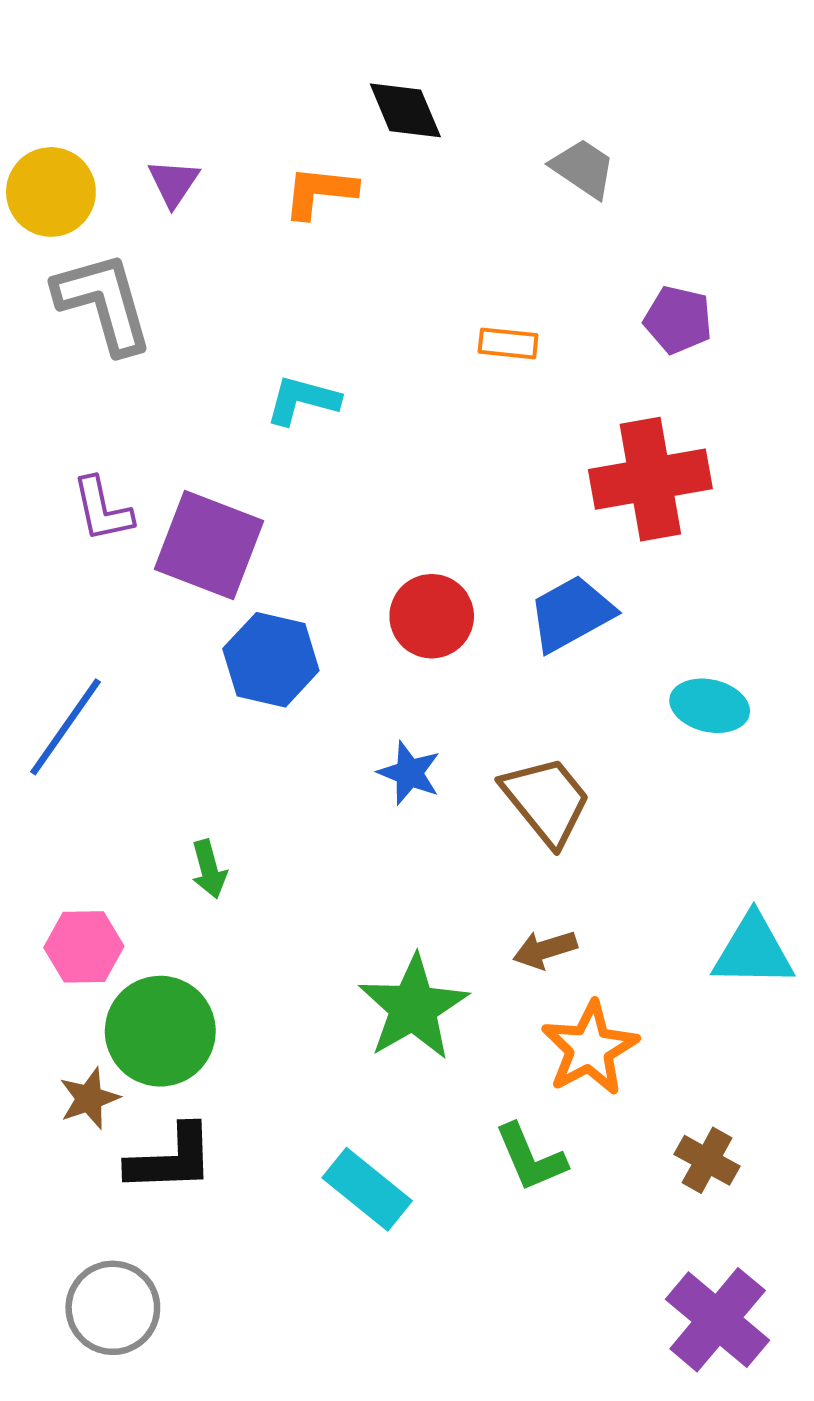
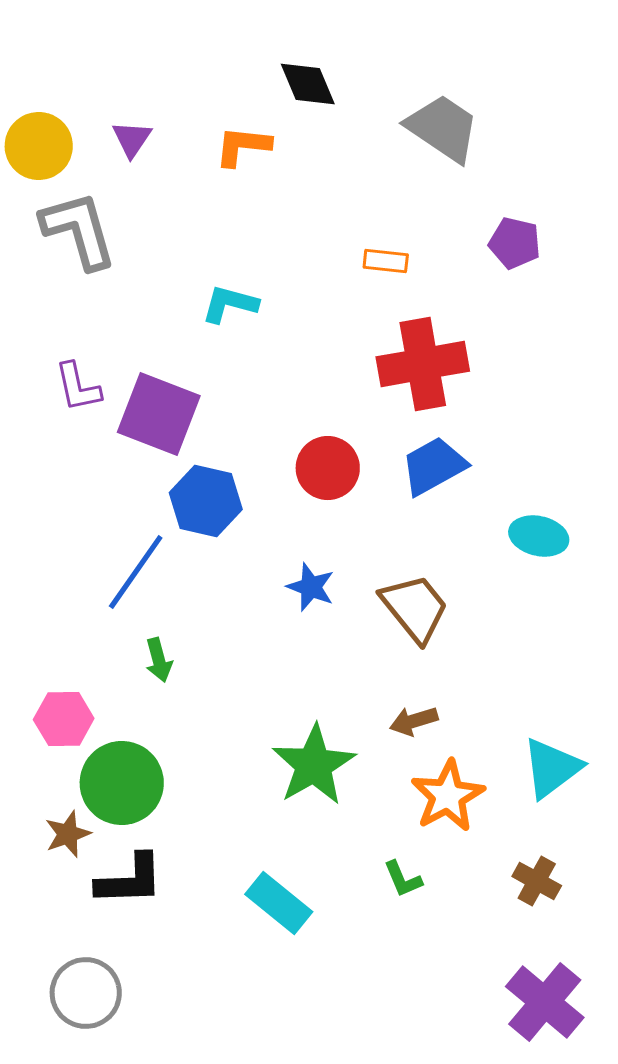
gray trapezoid: (583, 168) -> (443, 128), size x1.5
red cross: (650, 479) -> (423, 364), moved
blue line: (65, 727) -> (136, 572), moved
cyan triangle: (753, 951) -> (552, 768), moved, turned -38
green L-shape: (530, 1158) -> (403, 879), size x0.7

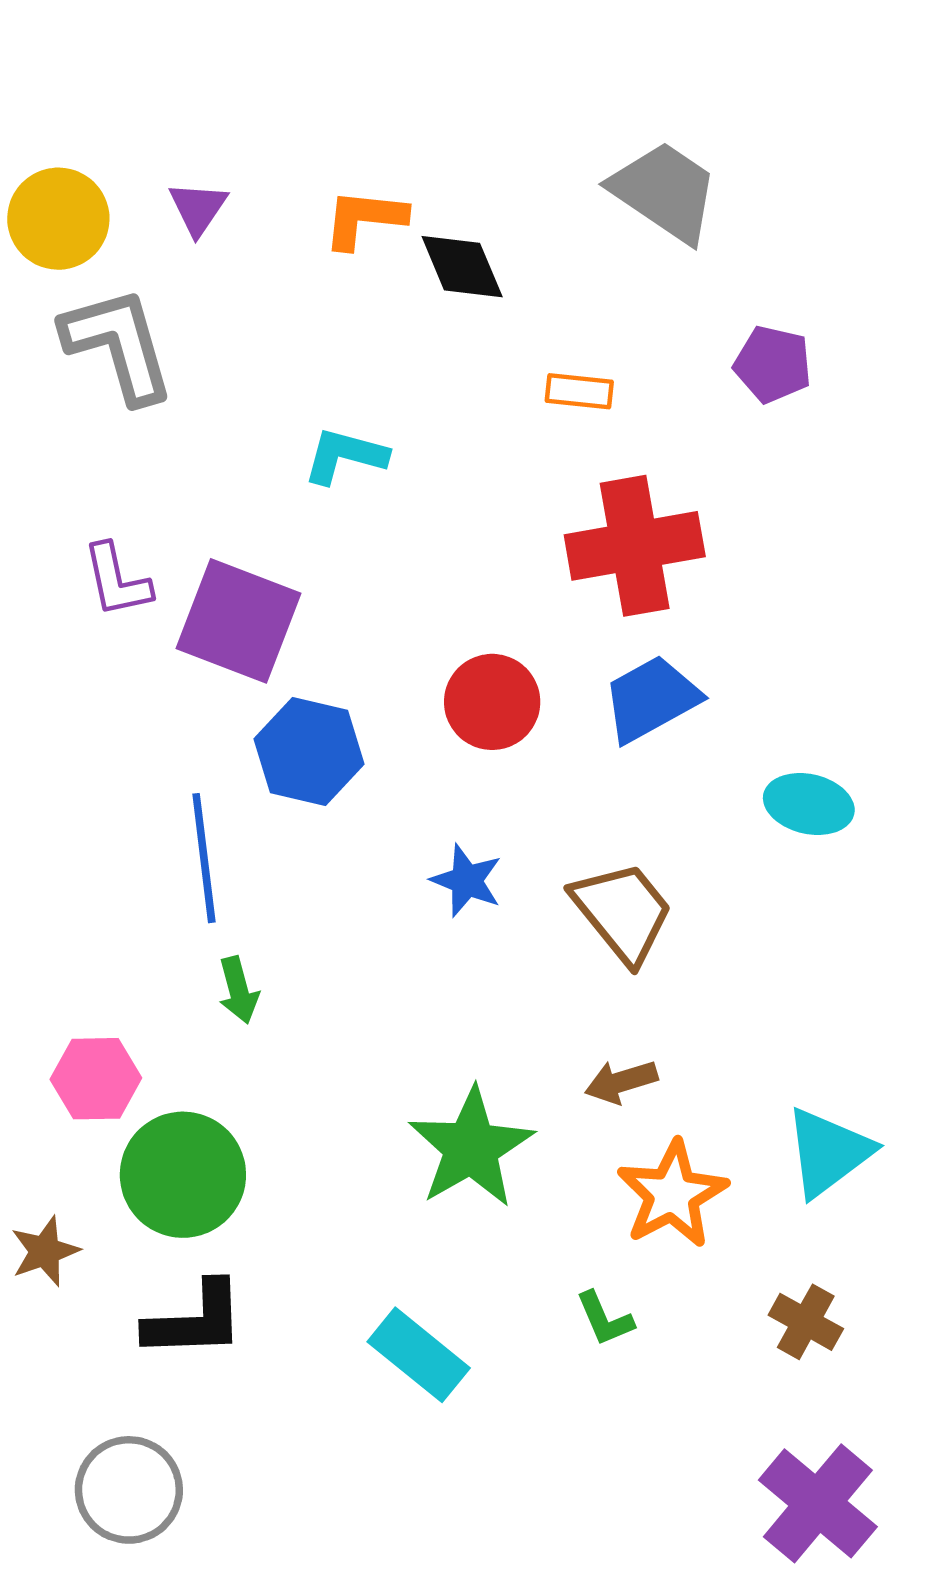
black diamond: (308, 84) -> (462, 267), moved
blue line: (136, 572) -> (204, 858), turned -42
brown star: (68, 834) -> (45, 1251), moved

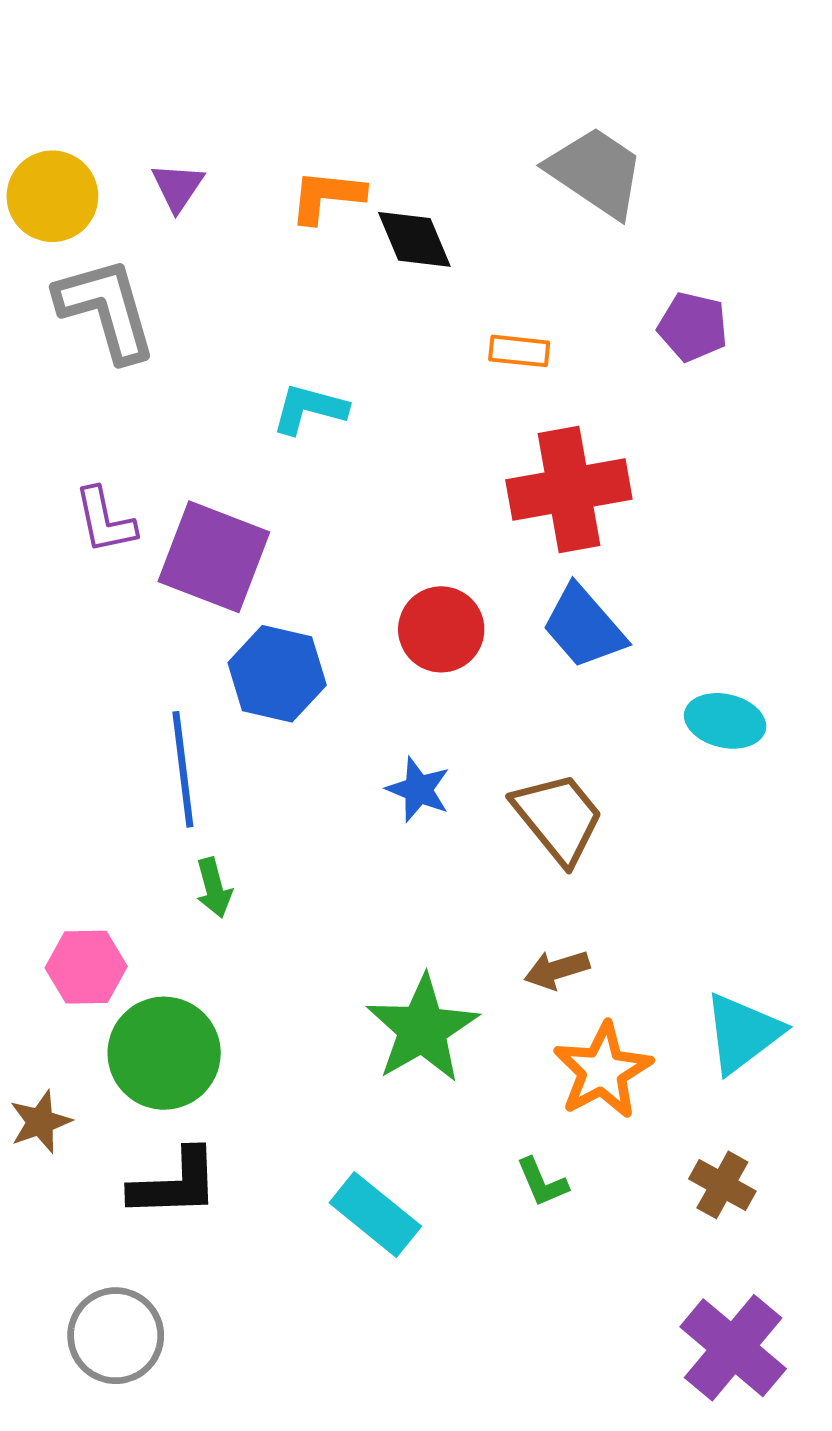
blue trapezoid: (651, 699) -> (584, 627), turned -102

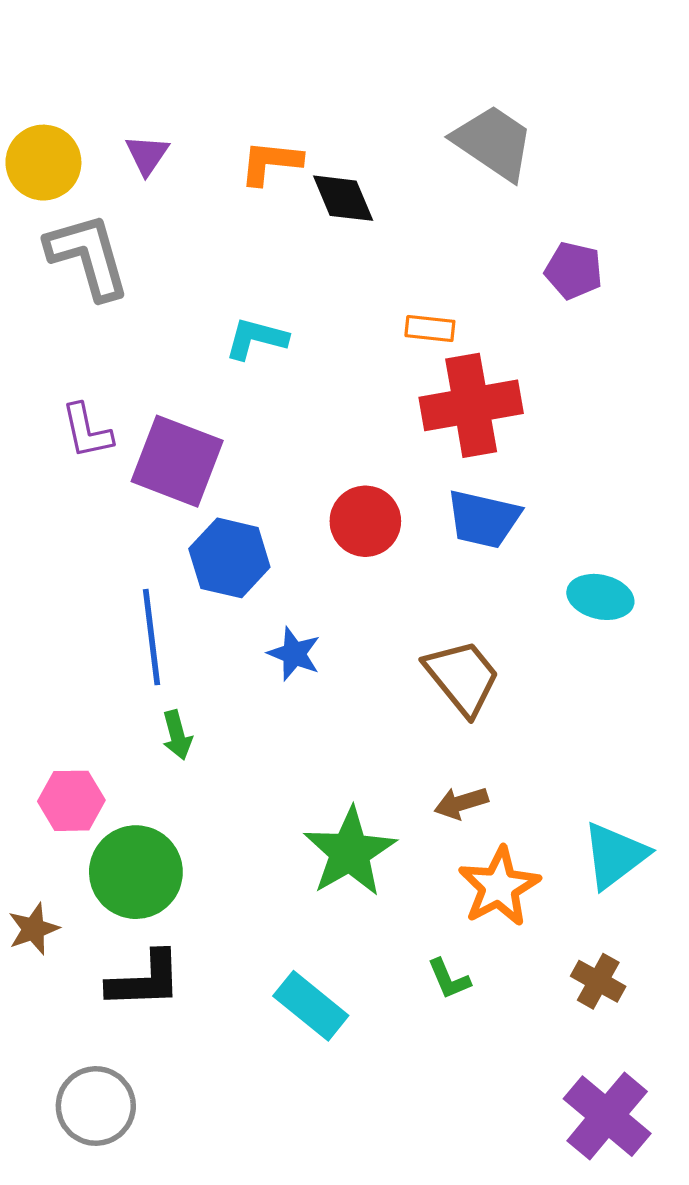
orange rectangle: (519, 351) -> (430, 329), moved
blue trapezoid: (584, 627) -> (483, 519), turned -36
blue star: (418, 789) -> (294, 654), moved

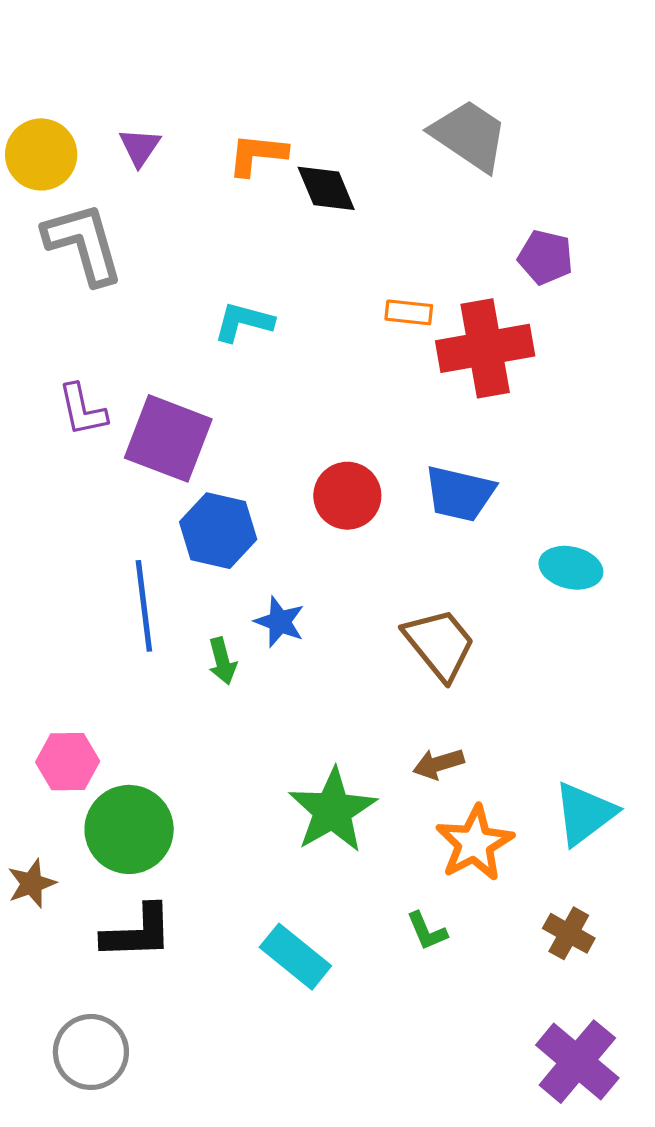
red cross: (471, 405) -> (485, 348), moved
green arrow: (177, 735) -> (222, 661), moved

